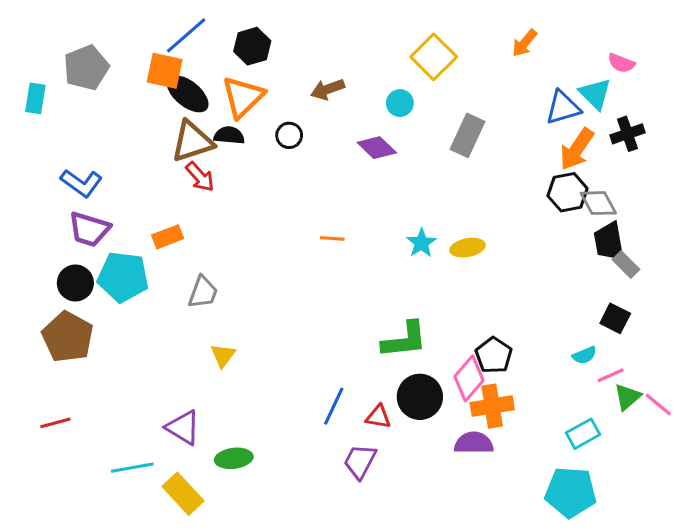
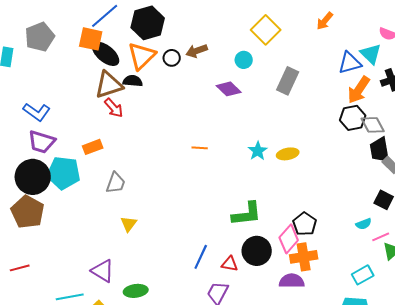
black hexagon: (252, 46) -> (148, 23), size x1.4
black circle: (289, 135) -> (172, 58), moved
black circle: (75, 283) -> (33, 177), size x1.5

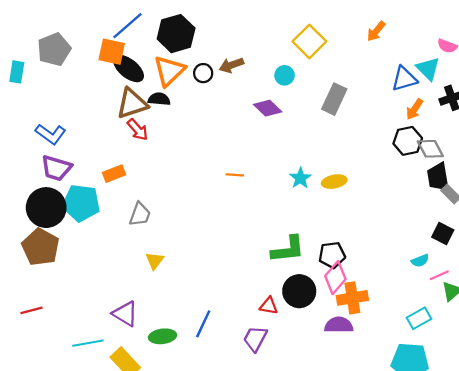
orange arrow: (359, 90) -> (414, 109), size x0.7
black pentagon: (305, 224) -> (332, 255), moved, turned 30
blue line: (201, 257) -> (203, 324), moved

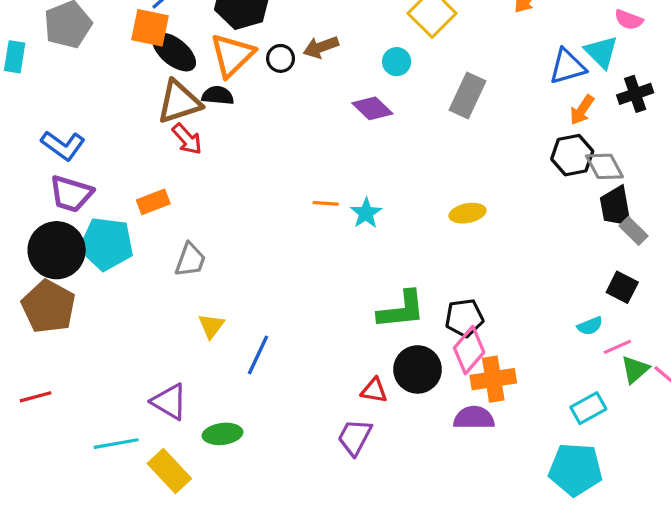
cyan star: (300, 178) -> (366, 213), moved
blue line: (203, 324) -> (258, 355), moved

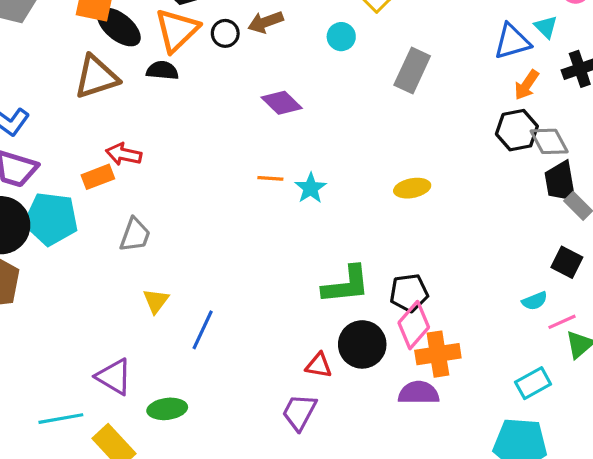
cyan triangle: (601, 52) -> (546, 27), size x0.7
brown triangle: (179, 102) -> (96, 77), moved
purple diamond: (372, 108) -> (282, 103), moved
red arrow: (187, 139) -> (124, 154), moved, turned 144

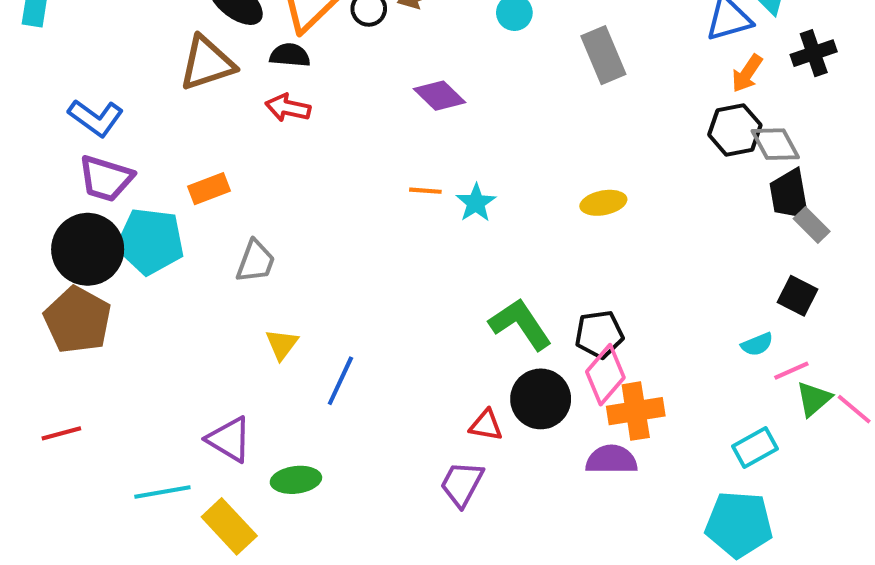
gray rectangle: (412, 70) -> (603, 55), turned -48
red arrow: (124, 154) -> (288, 108), moved
green L-shape: (346, 285) -> (520, 324), turned -118

